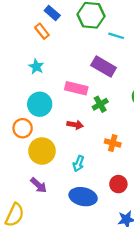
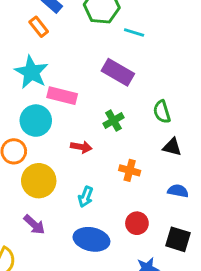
cyan star: (36, 67) -> (31, 72), size x1.6
pink rectangle: (76, 88) -> (62, 96), moved

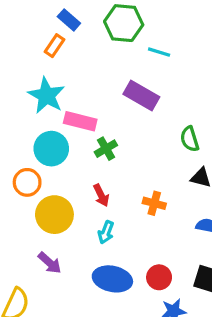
orange rectangle: (39, 27) -> (54, 46), turned 72
green cross: (113, 121) -> (106, 149), moved
red arrow: (81, 147) -> (101, 195), moved, turned 54
red circle: (137, 223) -> (159, 277), moved

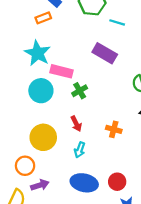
orange rectangle: (54, 46) -> (43, 18), turned 35
orange circle: (27, 182) -> (25, 166), moved
purple arrow: (50, 263) -> (40, 185), moved, turned -60

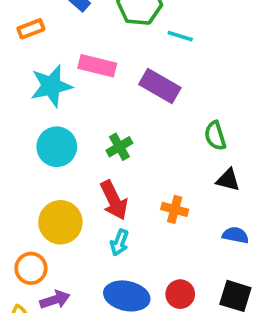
orange rectangle: (43, 18) -> (31, 29), moved
cyan star: (38, 53) -> (51, 86), turned 30
pink rectangle: (61, 71) -> (97, 66), moved
red arrow: (76, 124) -> (114, 200), size x1.5

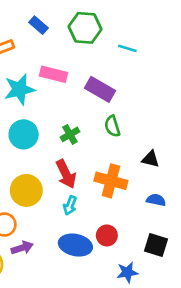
cyan line: (180, 36) -> (127, 48), moved
green semicircle: (215, 136) -> (112, 126), moved
orange cross: (175, 209) -> (111, 181), size x1.6
red circle: (180, 294) -> (107, 235), moved

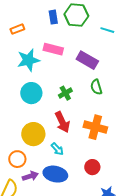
blue rectangle: (39, 25) -> (53, 17), moved, turned 40
cyan arrow: (70, 205) -> (57, 149), moved, turned -64
blue ellipse: (75, 245) -> (55, 174), moved

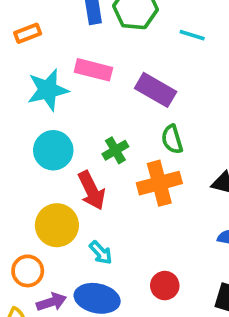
red arrow: (62, 122) -> (92, 190), moved
orange cross: (95, 127) -> (159, 183), moved, turned -30

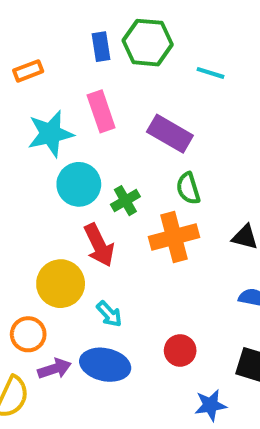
pink rectangle: (93, 70) -> (101, 111), turned 57
cyan circle: (53, 150) -> (79, 184), moved

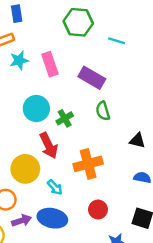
blue rectangle: (101, 47) -> (17, 14), moved
cyan star: (50, 134) -> (19, 60), moved, size x0.7
orange cross: (174, 237) -> (88, 164), moved

